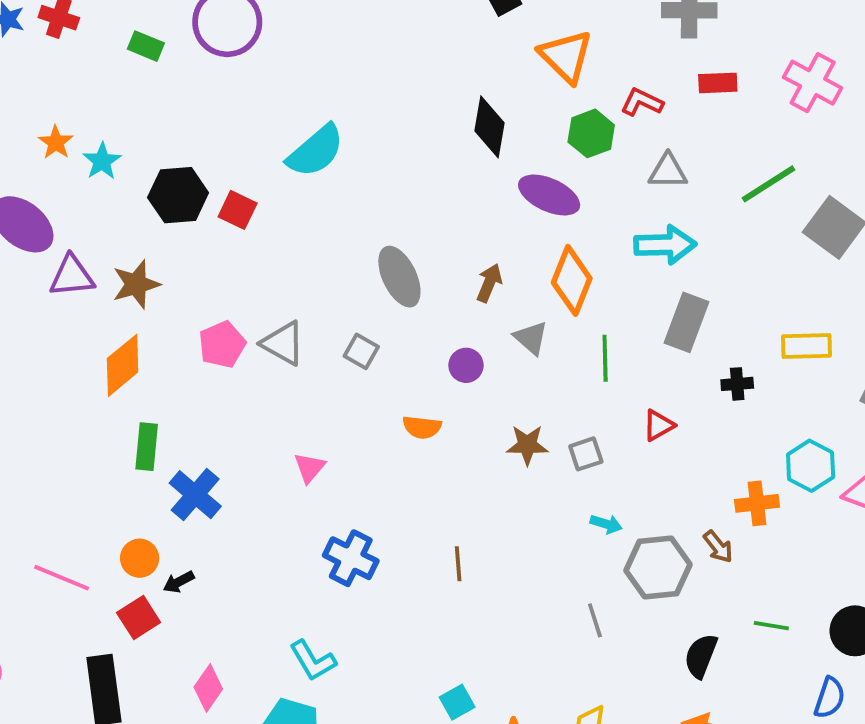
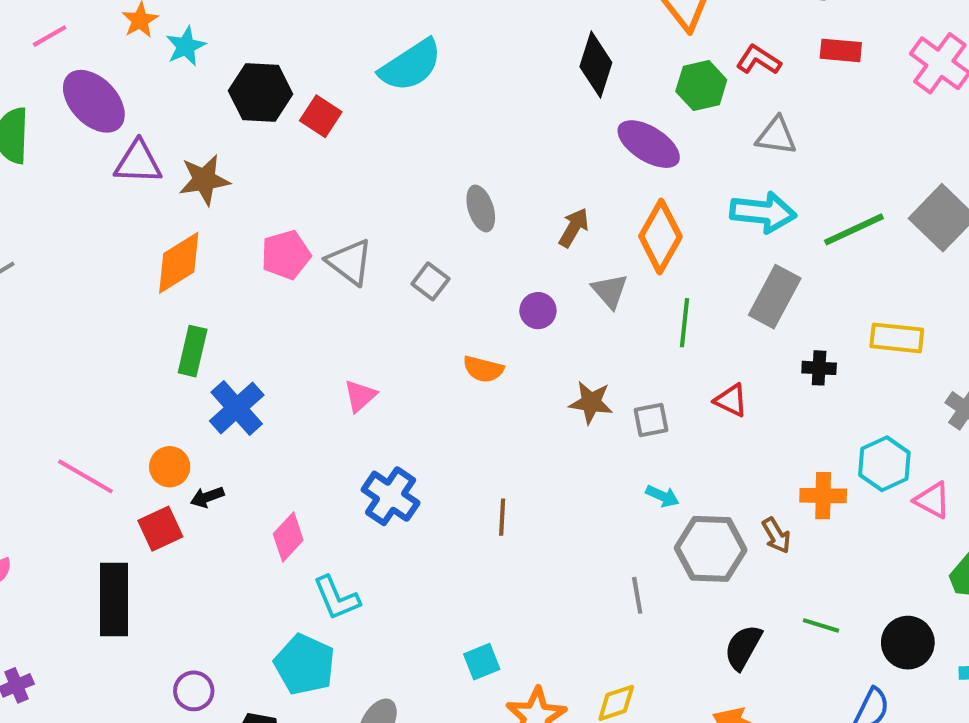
green line: (768, 184) -> (854, 229), moved
gray ellipse: (399, 277) -> (481, 208), size x0.7
red triangle: (659, 425) -> (731, 400), turned 48
pink diamond: (208, 688) -> (288, 537), moved

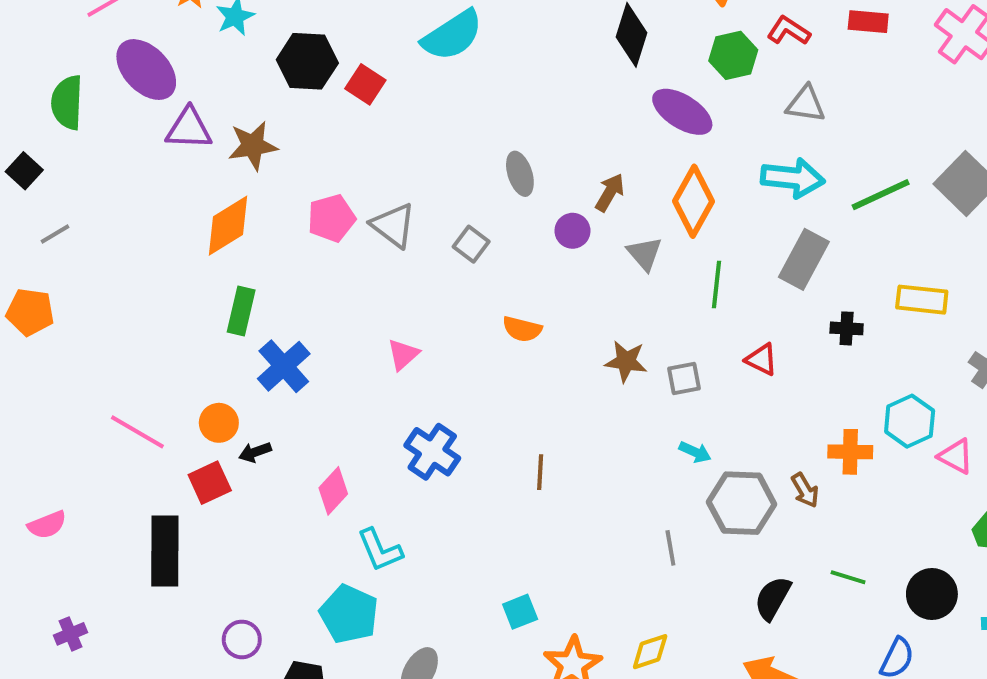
purple circle: (538, 311) -> (572, 231), moved

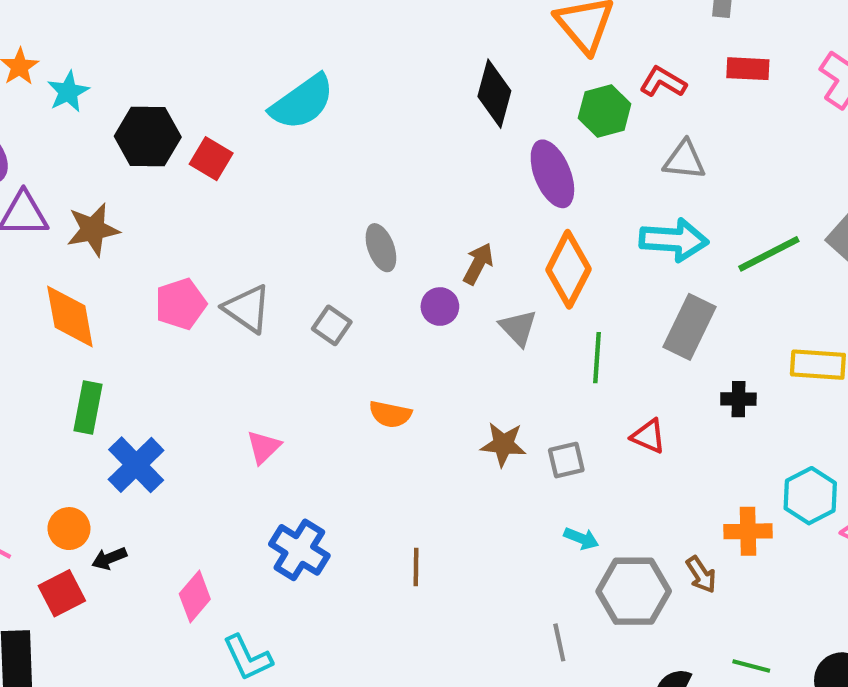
purple ellipse: (682, 112) -> (552, 174), turned 38
orange diamond: (228, 226) -> (70, 316), turned -66

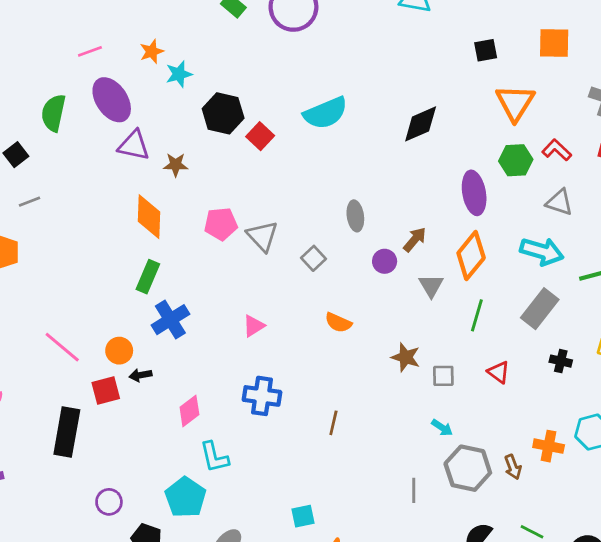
black diamond: (494, 94) -> (421, 124), moved, turned 39
brown star: (93, 230) -> (176, 165), size x0.7
blue cross: (299, 550) -> (262, 396), turned -36

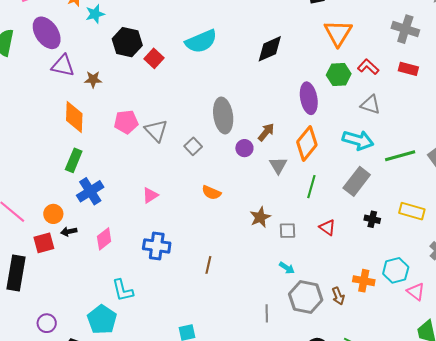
gray ellipse: (355, 216) -> (223, 115), size x1.6
brown star: (406, 357) -> (260, 217), turned 30
pink diamond: (189, 411) -> (104, 239), moved

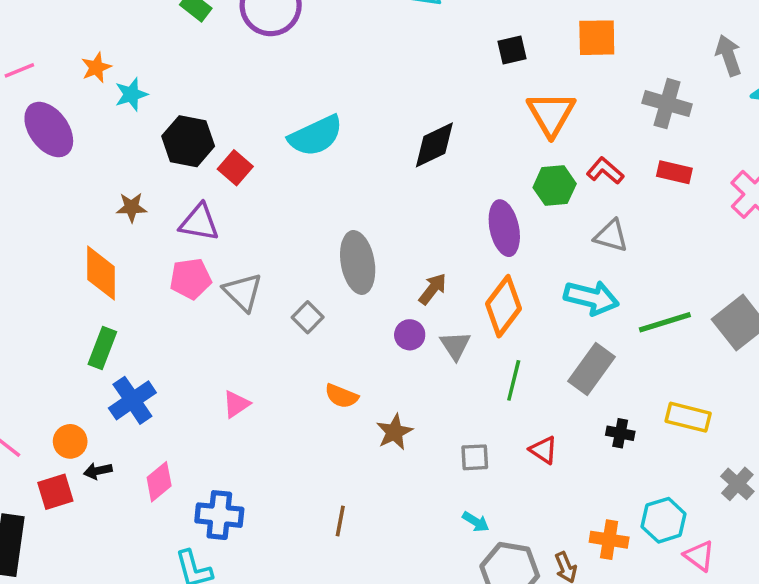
purple triangle: (63, 66) -> (199, 222), moved
purple circle: (244, 148) -> (410, 335), moved
brown star: (260, 217) -> (394, 432), moved
blue cross: (157, 246) -> (219, 515), moved

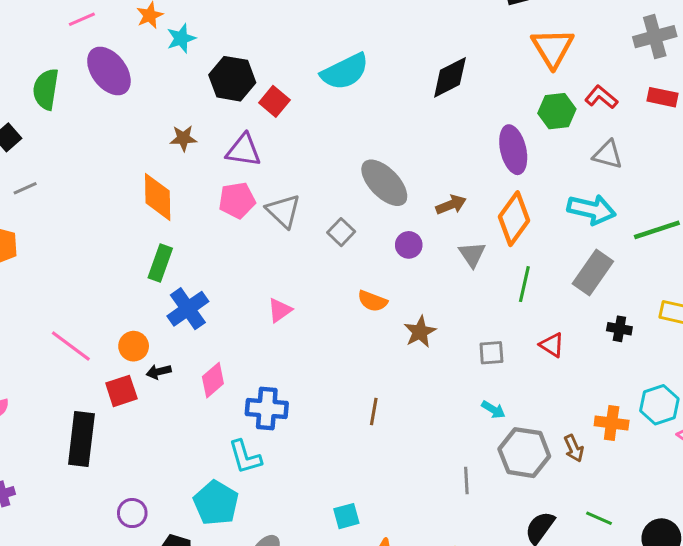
gray cross: (667, 104) -> (655, 37), turned -30
gray ellipse: (358, 262) -> (384, 183), turned -33
brown arrow: (433, 289) -> (451, 205), turned 32
purple circle: (410, 335) -> (409, 245), moved

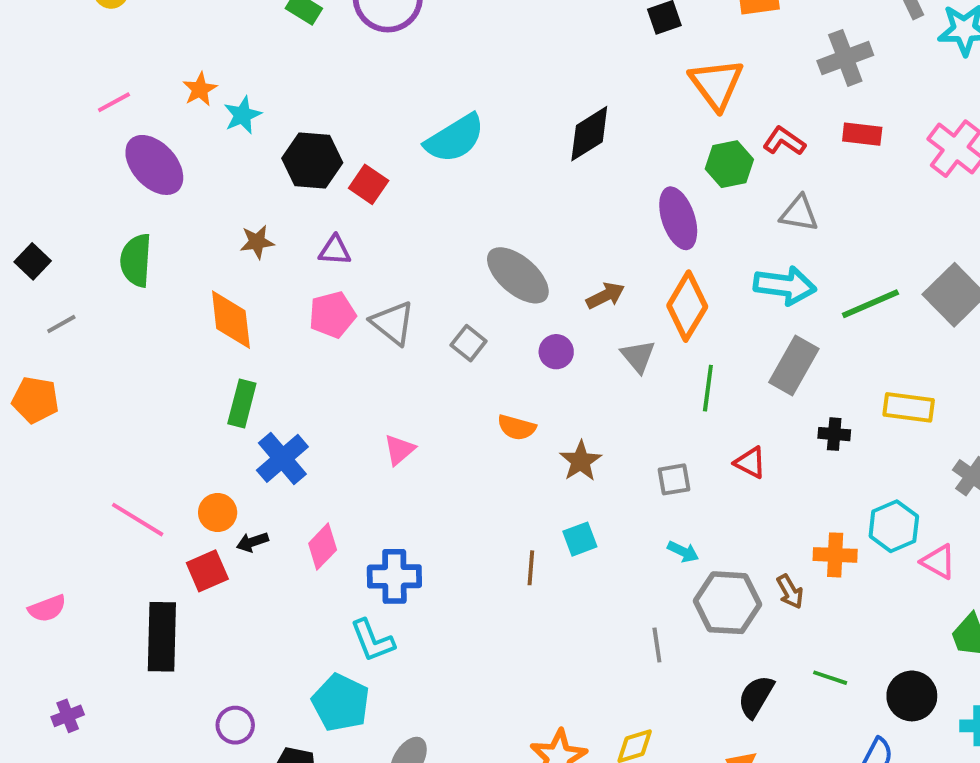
green semicircle: (46, 89) -> (136, 260), moved
purple triangle: (244, 150) -> (335, 250), size x0.7
cyan square: (346, 516) -> (580, 539), moved

